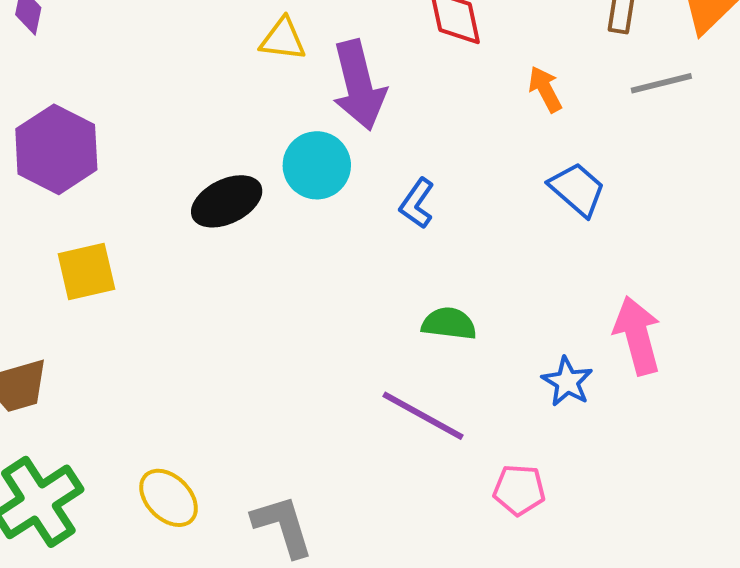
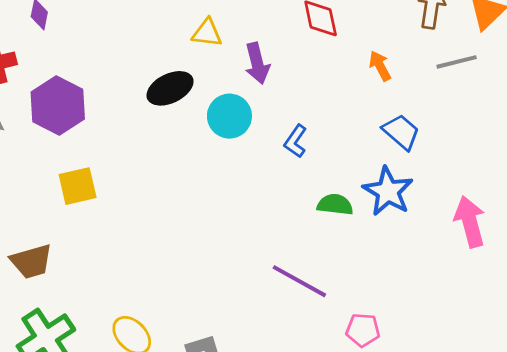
purple arrow: (359, 85) -> (257, 63), size x0.7
black ellipse: (227, 201) -> (170, 88), moved
green semicircle: (449, 324) -> (335, 205), moved
pink arrow: (637, 336) -> (470, 222), moved
blue star: (567, 382) -> (388, 191), moved, size x1.5

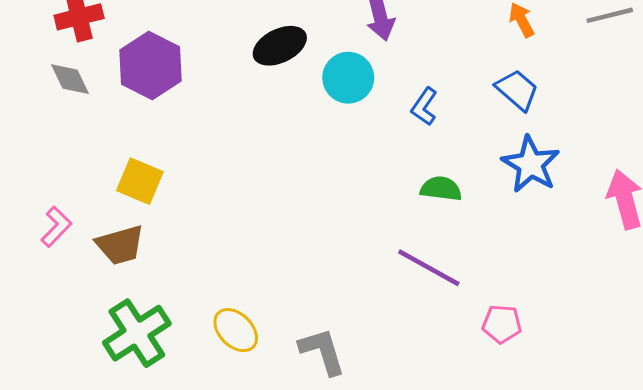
blue trapezoid: (401, 132) -> (517, 90), moved
yellow square: (78, 186) -> (140, 181), moved, turned 36
green semicircle: (335, 205) -> (441, 189), moved

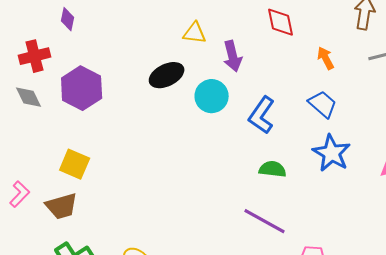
blue L-shape: (424, 107) -> (262, 115), size x1.5

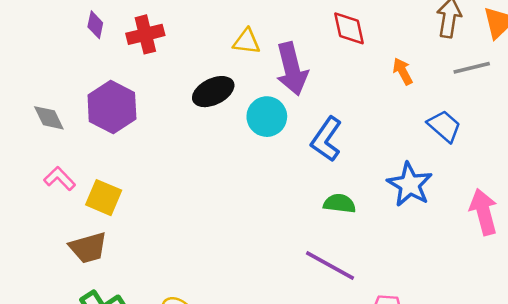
red cross: (35, 56) -> (145, 34), moved
purple arrow: (233, 56) -> (292, 69), size x1.4
blue trapezoid: (323, 104) -> (444, 126), moved
pink L-shape: (20, 194) -> (60, 179), moved, turned -88

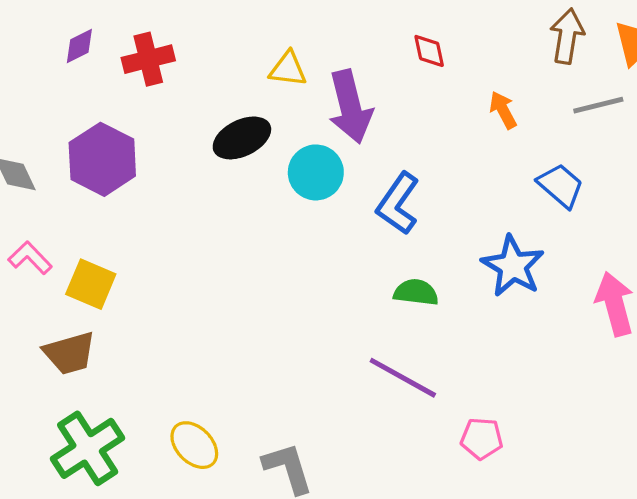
purple diamond: (95, 25) -> (79, 46), turned 52
red diamond: (349, 28) -> (429, 51), size x0.7

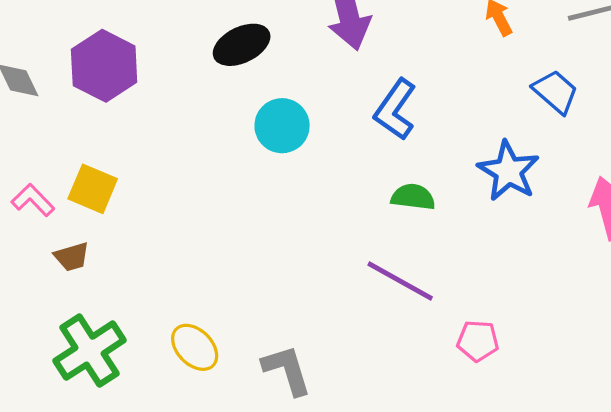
cyan circle: (316, 172) -> (282, 126), moved
pink L-shape: (30, 258) -> (33, 200), moved
brown trapezoid: (69, 353) -> (72, 257), size x0.7

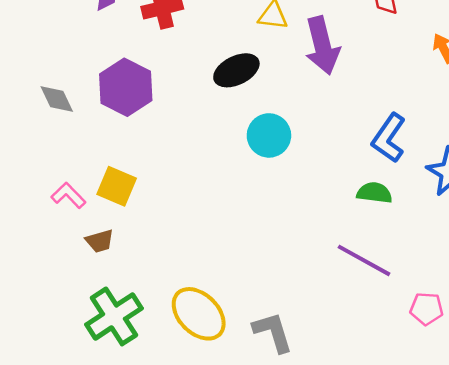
blue L-shape: (395, 110) -> (389, 138), moved
yellow ellipse: (195, 347) -> (199, 314), size x1.4

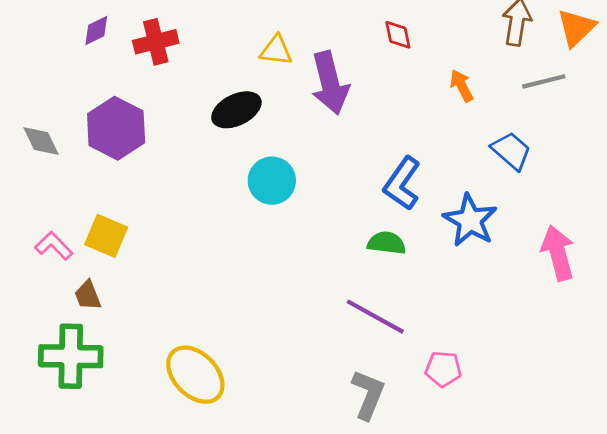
brown trapezoid: (100, 241) -> (88, 295), turned 84
green cross: (114, 316) -> (71, 356), moved, turned 34
gray L-shape: (273, 332) -> (368, 394), moved, turned 39

